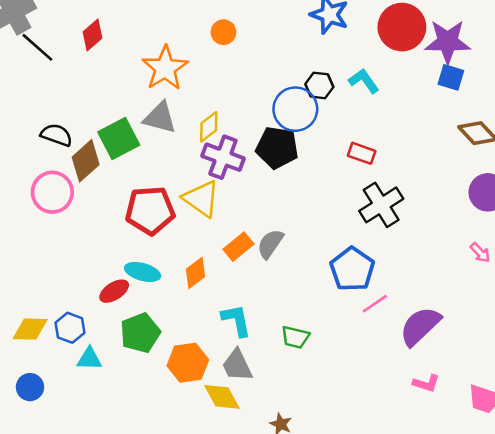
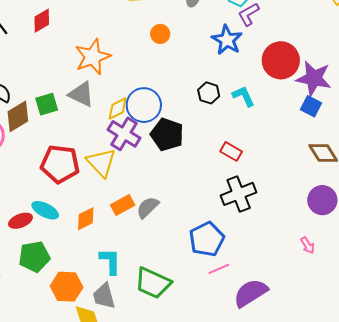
orange circle: (223, 32) -> (160, 34), moved
blue circle: (295, 109) -> (144, 105), moved
green square: (119, 139) -> (47, 104), size x0.7
green trapezoid: (295, 337) -> (153, 283), size x1.6

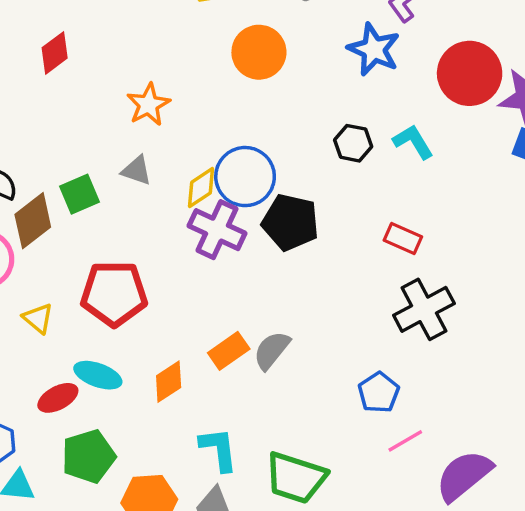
orange circle: (160, 34) -> (259, 52), size x1.6
orange star: (93, 57) -> (148, 105), size x0.7
gray triangle: (81, 94) -> (137, 170), size x0.7
yellow triangle: (101, 163) -> (38, 318), moved, size x0.6
blue pentagon: (207, 239) -> (379, 393), size x0.7

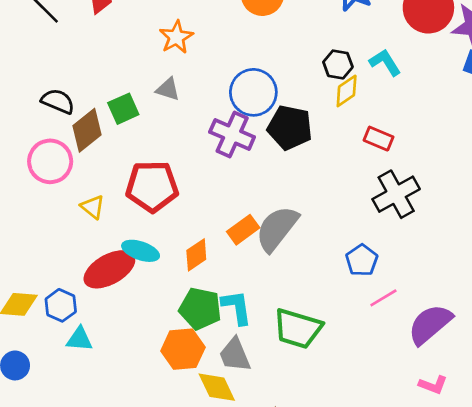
yellow diamond: (201, 188) -> (347, 91), moved
gray semicircle: (272, 350) -> (277, 229), size x1.5
red ellipse: (58, 398) -> (109, 269), size x1.6
green pentagon: (89, 456) -> (200, 309), moved, turned 30

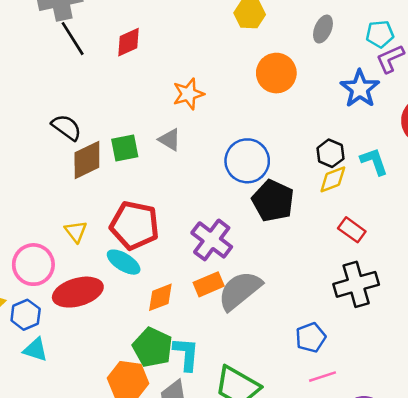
purple cross: (232, 134) -> (212, 240), moved
pink circle: (50, 161) -> (33, 265), moved
cyan ellipse: (141, 251) -> (124, 262), moved

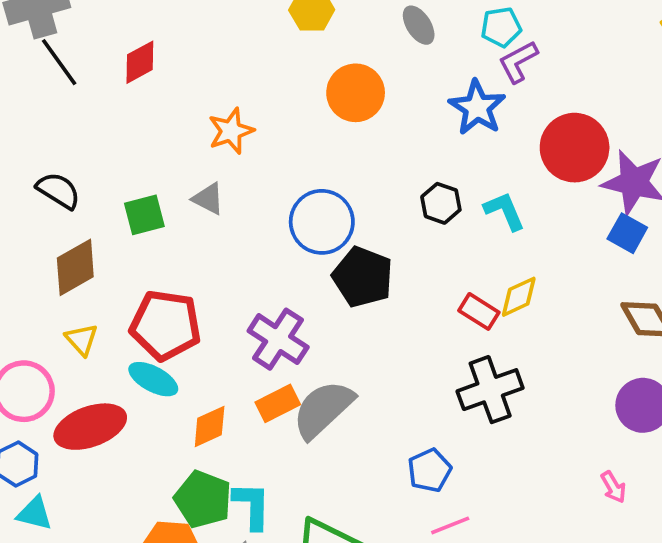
gray ellipse: (323, 29) -> (419, 25), turned -52
brown diamond: (87, 160) -> (75, 267), moved
yellow diamond: (333, 179) -> (519, 297), moved

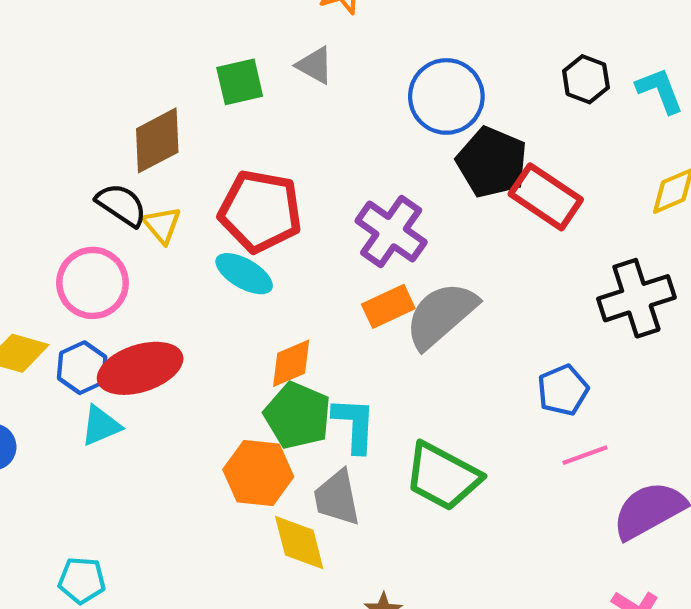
black semicircle: (58, 191) -> (121, 205), moved
red rectangle: (479, 311) -> (546, 197), moved, size x1.5
orange diamond: (210, 426) -> (291, 363), moved
red ellipse: (90, 427) -> (140, 368), moved
cyan triangle: (35, 513) -> (101, 426), turned -39

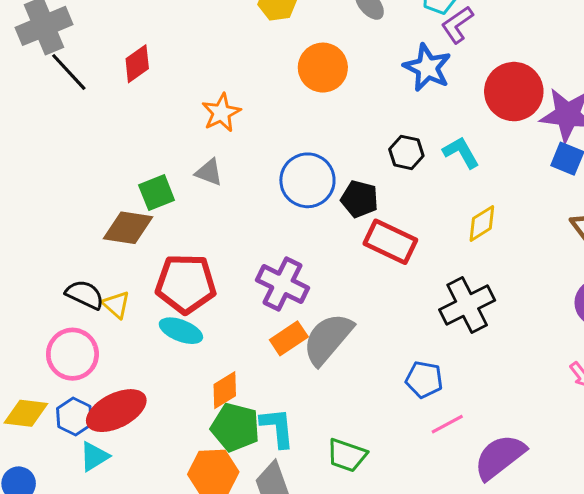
brown diamond: (157, 140) -> (128, 228), moved, turned 45
black pentagon: (492, 162) -> (359, 199), moved, size x0.7
blue pentagon: (563, 390) -> (424, 380), turned -30
green trapezoid: (443, 476) -> (347, 455), size x0.7

